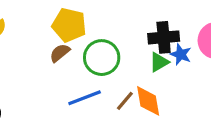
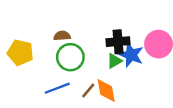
yellow pentagon: (69, 25) -> (20, 52), moved
brown semicircle: (60, 53) -> (62, 36), moved, turned 35
blue star: (181, 54) -> (131, 55), size x1.5

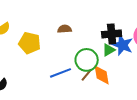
green circle: (70, 57) -> (87, 60), moved

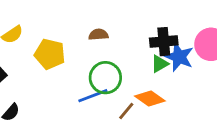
green circle: (87, 60) -> (105, 78), moved
brown line: (87, 75) -> (126, 111), moved
orange diamond: (102, 75) -> (150, 98), turned -45

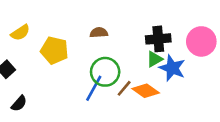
blue star: (179, 57) -> (172, 68), moved
blue line: (93, 96) -> (94, 88), turned -40
brown line: (126, 111) -> (124, 88), moved

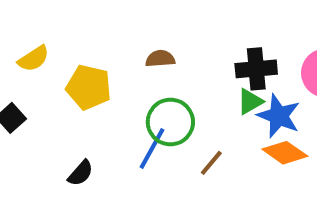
brown line: (124, 88) -> (211, 163), moved
orange diamond: (146, 91) -> (285, 153), moved
black semicircle: (19, 103) -> (81, 173), moved

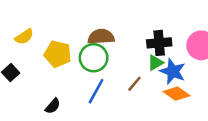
brown semicircle: (160, 59) -> (101, 37), size x1.5
green circle: (170, 122) -> (94, 58), moved
brown line: (211, 163) -> (134, 84), moved

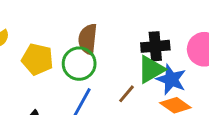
brown semicircle: (101, 37) -> (88, 39), turned -80
green triangle: (155, 63) -> (151, 69), size x1.5

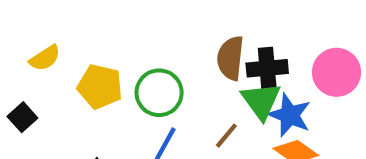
brown semicircle: (88, 39) -> (230, 58), moved
green triangle: (151, 69) -> (261, 101), turned -36

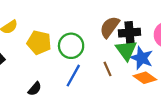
brown semicircle: (230, 58) -> (110, 27), turned 30
brown line: (226, 136) -> (107, 69), turned -64

